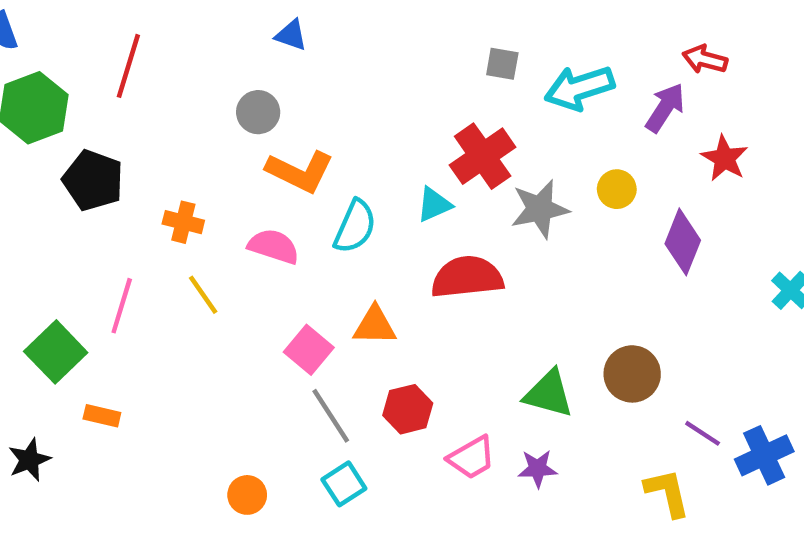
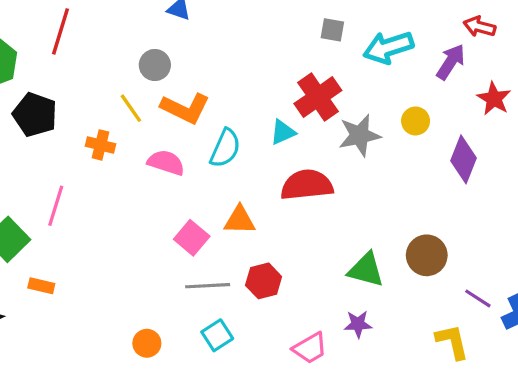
yellow line: (203, 295) -> (131, 108), moved
gray line: (331, 416) -> (208, 286), turned -60
pink trapezoid: (472, 458) -> (310, 348), moved

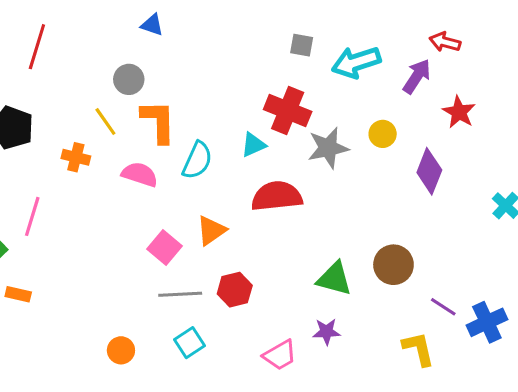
red cross: (318, 97) -> (288, 111), turned -33
orange L-shape: (185, 108) -> (158, 121), turned -117
orange triangle: (240, 220) -> (211, 230), turned -36

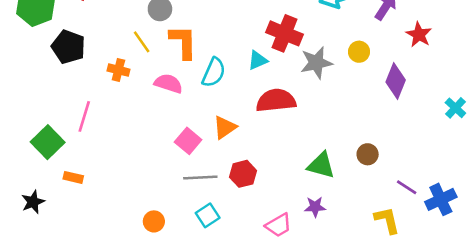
brown circle: (393, 265) -> (368, 154), size x0.7

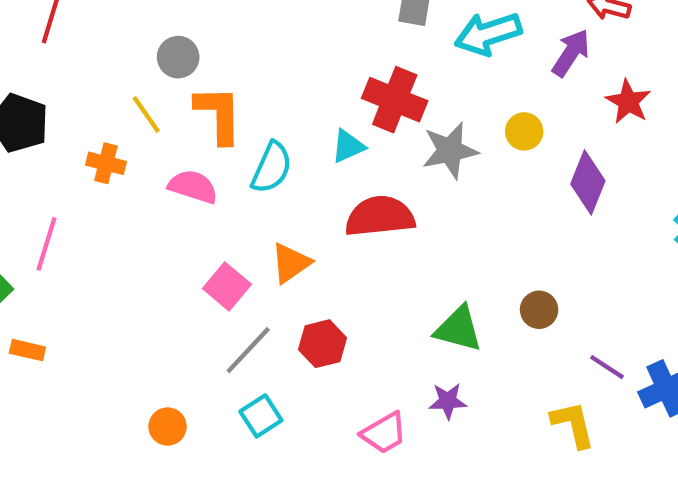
gray line: (200, 177) -> (248, 350), turned -44

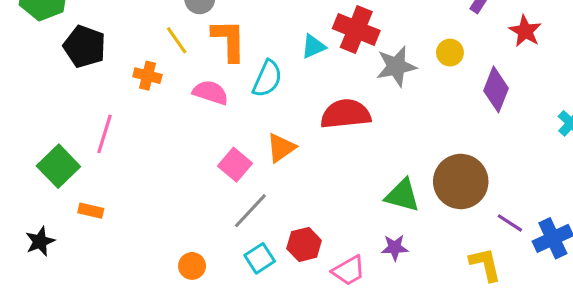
cyan triangle: (348, 146) -> (313, 46), moved
brown circle: (539, 310) -> (461, 182), size x2.0
red hexagon: (323, 344) -> (304, 244), moved

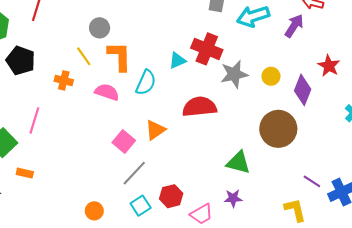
red star: (525, 31) -> (329, 66), moved
yellow circle: (450, 53) -> (271, 76), moved
brown circle: (461, 182) -> (278, 129), moved

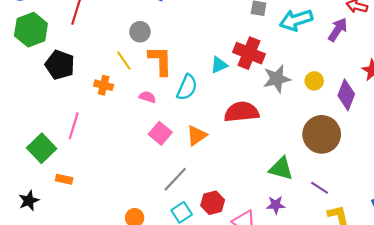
pink semicircle: (107, 92) -> (147, 97), size x0.7
pink square: (124, 141) -> (160, 133), moved
purple line: (312, 181) -> (320, 188), moved

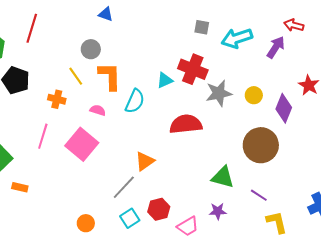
pink line: (74, 126) -> (43, 136), moved
pink square: (160, 133) -> (82, 144), moved, size x1.5
orange triangle: (197, 135) -> (145, 161), moved

